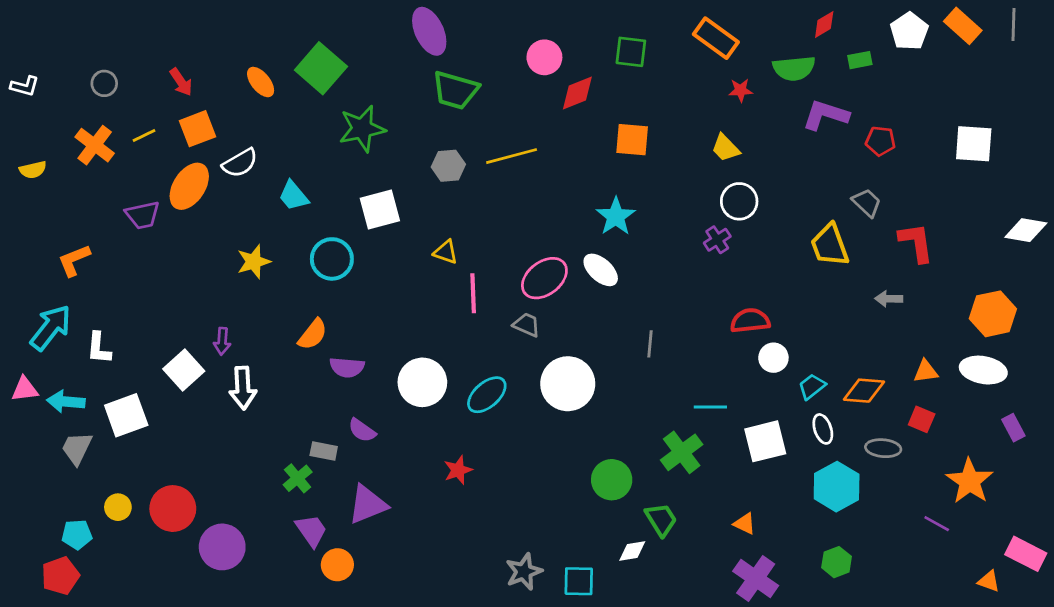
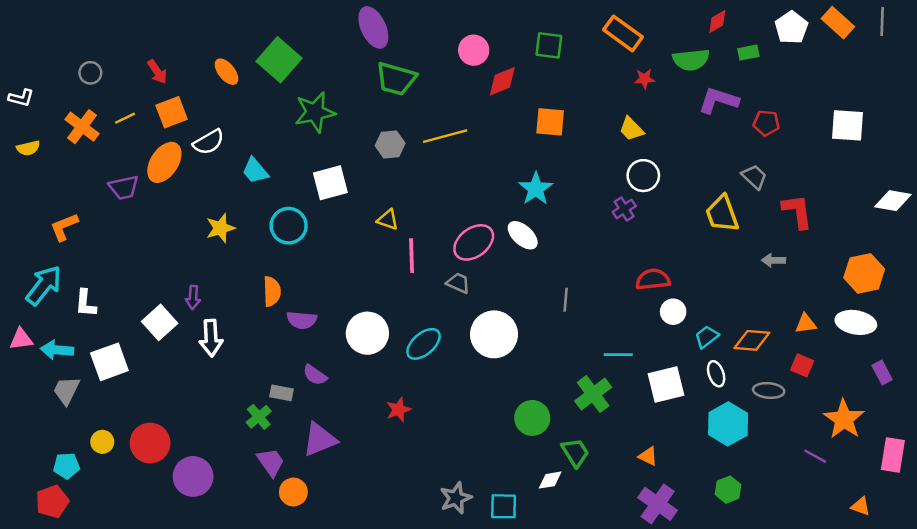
white L-shape: (25, 86) -> (21, 98), moved
orange semicircle: (313, 334) -> (272, 291), turned -40
pink rectangle: (1026, 554) -> (893, 455), moved, turned 72

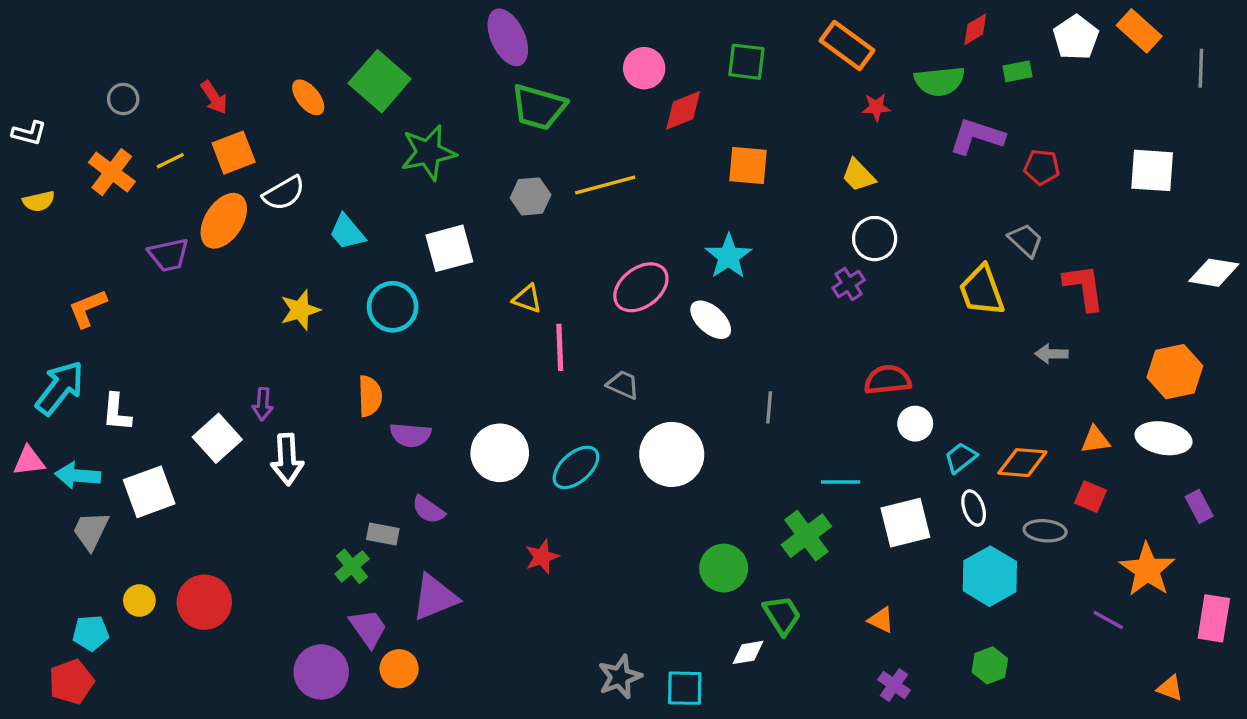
gray line: (882, 21) -> (1201, 68), moved
pink ellipse: (474, 242) -> (641, 287), moved
purple circle: (193, 476) -> (321, 672), moved
purple cross: (658, 504) -> (894, 685), size x0.6

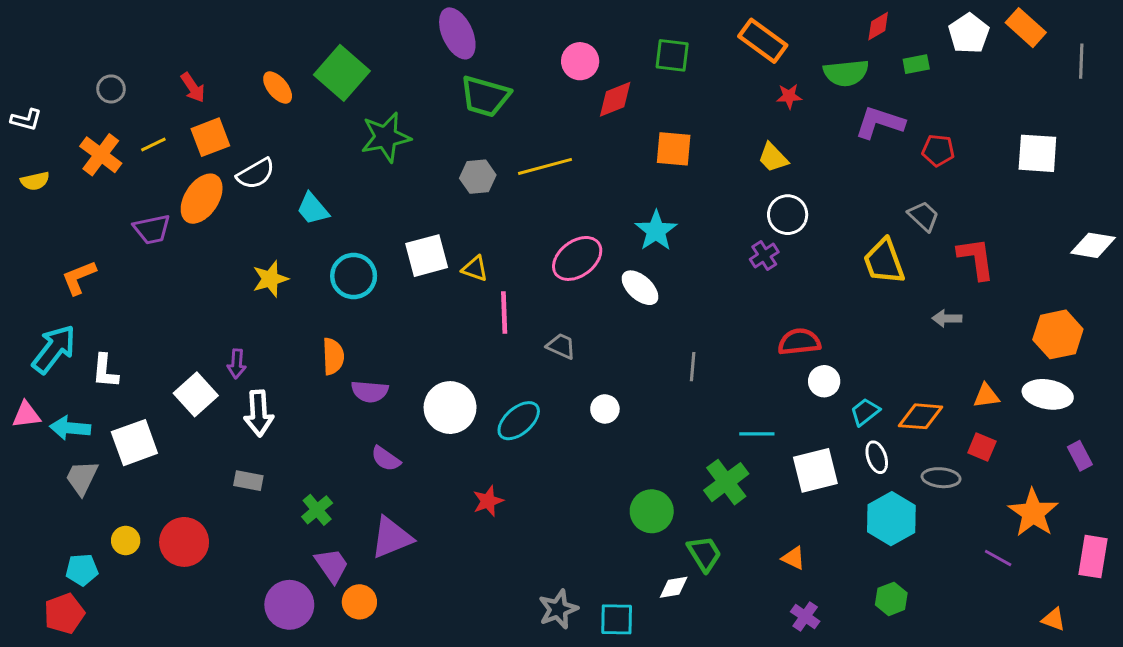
white square: (449, 248) -> (427, 256), moved
white circle: (672, 454) -> (605, 409), size x0.5
gray rectangle: (383, 534) -> (248, 481), moved

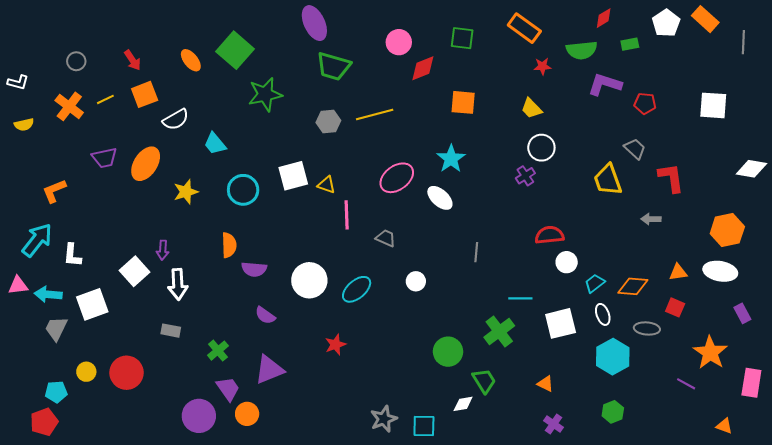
orange ellipse: (202, 199) -> (146, 164), moved

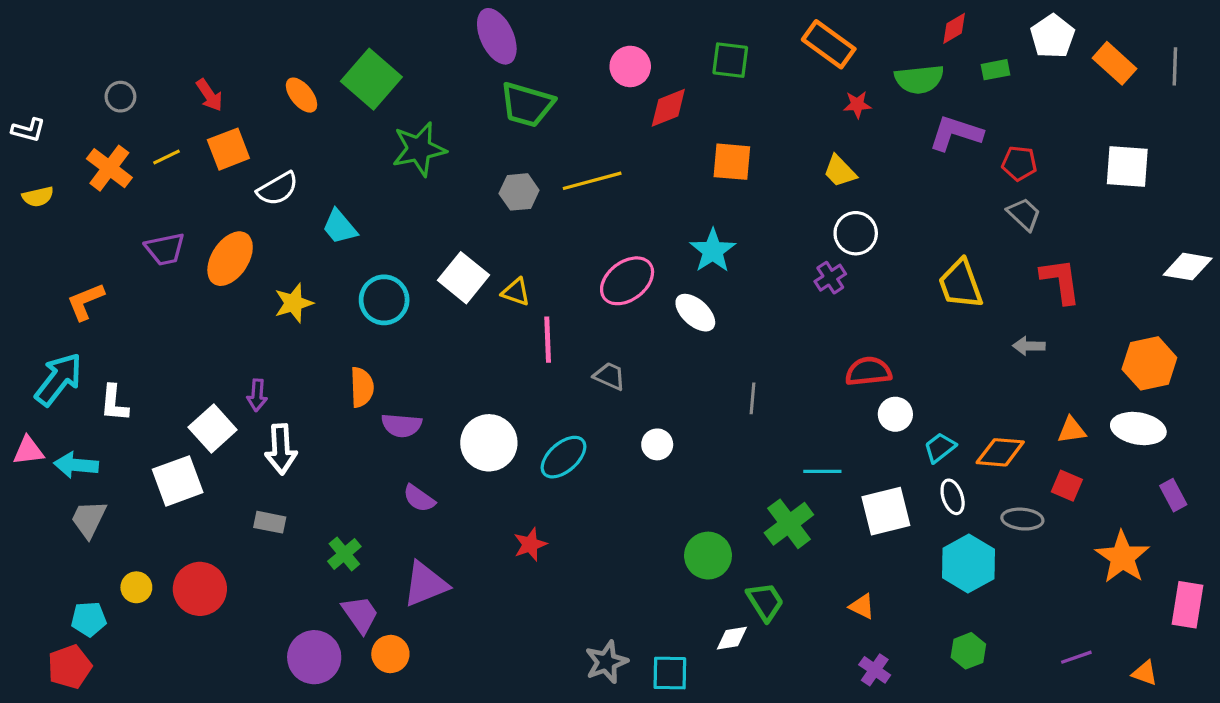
orange rectangle: (705, 19) -> (1115, 63), moved
gray trapezoid: (635, 149) -> (1024, 214), moved
white square: (293, 176) -> (463, 278), turned -36
white square: (92, 304) -> (178, 481), moved
purple line: (686, 384) -> (1076, 657), moved, turned -48

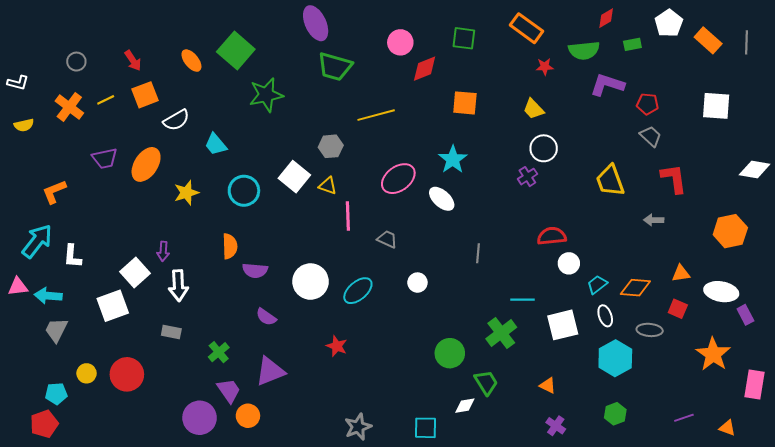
gray hexagon: (519, 192) -> (331, 146), moved
white ellipse: (1138, 429) -> (721, 292), moved
red star: (530, 544) -> (337, 346), turned -30
gray star: (606, 662) -> (358, 427), moved

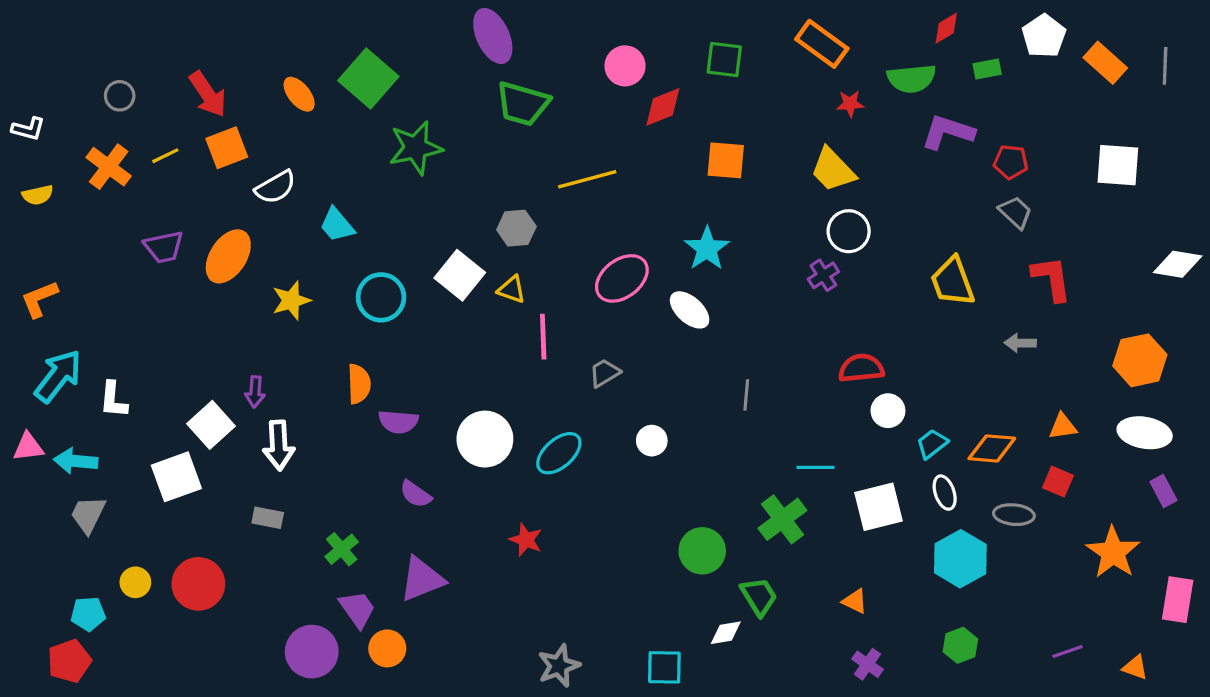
red arrow: (133, 61) -> (208, 94), size x1.4
yellow trapezoid: (534, 109) -> (833, 170), size x1.4
orange L-shape: (54, 192) -> (39, 299), moved
gray trapezoid: (387, 239) -> (605, 373), turned -55
white ellipse: (721, 292) -> (1145, 433), moved

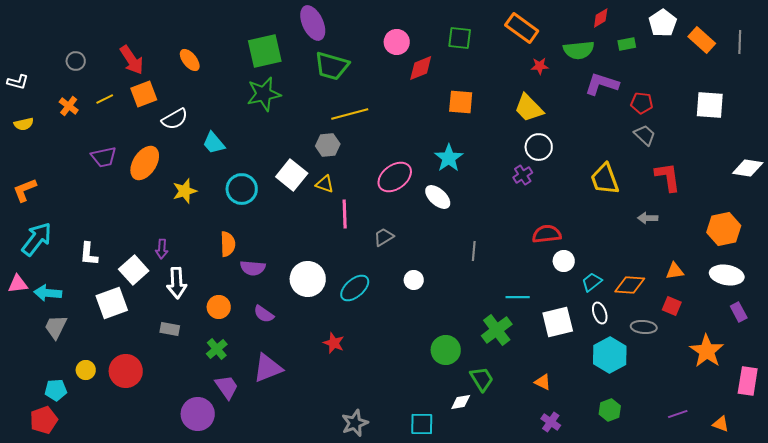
green square: (368, 78) -> (265, 51), moved, turned 36
orange cross: (109, 167) -> (69, 106), size x0.7
yellow line: (587, 179) -> (350, 114), moved
white L-shape: (113, 400) -> (89, 254), moved
orange circle: (387, 648) -> (219, 307), moved

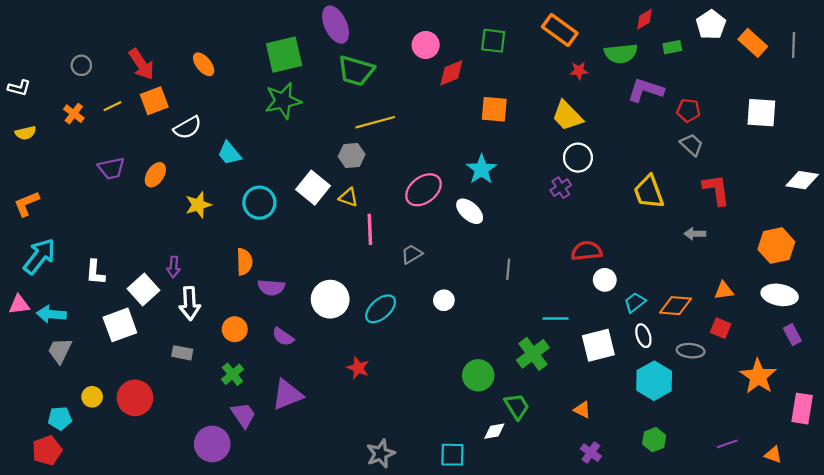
orange ellipse: (145, 163) -> (155, 175), size x0.7

